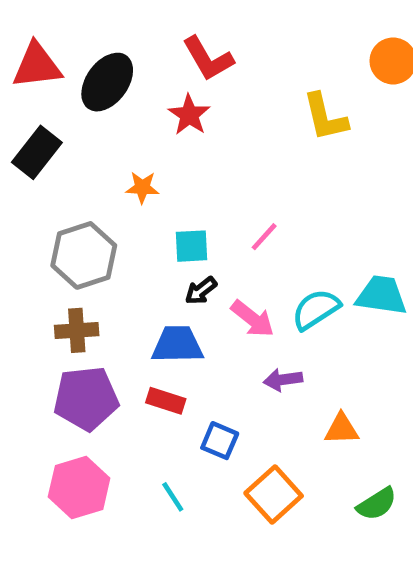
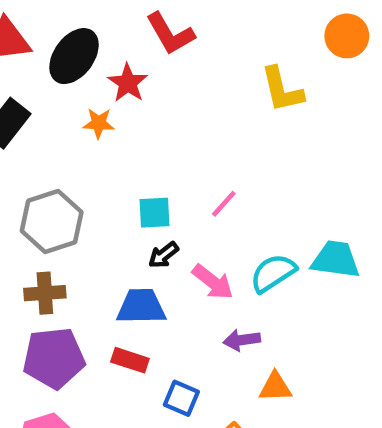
red star: (189, 115) -> (128, 83), moved
orange star: (142, 187) -> (99, 123), moved
orange triangle: (342, 429) -> (275, 387), moved

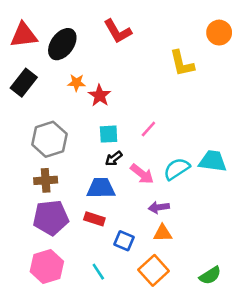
red star: (128, 83) -> (100, 96), moved
orange triangle: (275, 387) -> (163, 233), moved

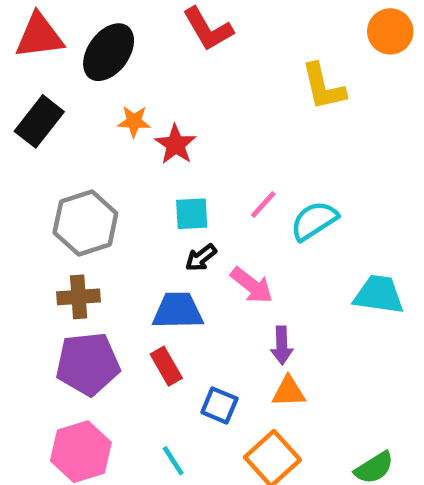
cyan trapezoid: (213, 161) -> (379, 295), moved
cyan semicircle: (177, 169) -> (314, 221), moved
purple arrow: (159, 207) -> (282, 345), turned -84
red rectangle: (94, 219) -> (166, 366), turned 42

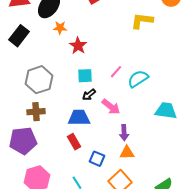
yellow L-shape: (323, 87) -> (142, 21), turned 110
orange star: (134, 121) -> (60, 28), moved
purple pentagon: (88, 364) -> (23, 141), moved

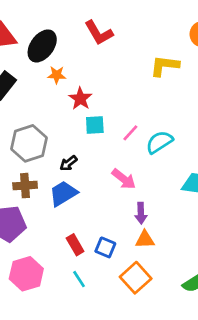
cyan square: (85, 76) -> (95, 125), moved
black arrow: (89, 95) -> (68, 163), moved
blue trapezoid: (79, 118) -> (63, 193), moved, turned -30
red rectangle: (74, 142) -> (75, 245), moved

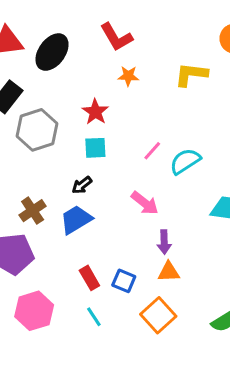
orange star: (57, 75) -> (128, 76), moved
cyan square: (95, 125) -> (95, 148), moved
gray hexagon: (29, 143) -> (37, 130), moved
brown cross: (25, 186) -> (33, 211), turned -30

